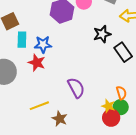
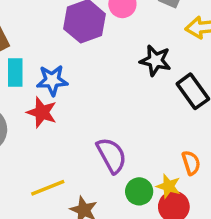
black star: (102, 34) -> (155, 61), turned 30
green circle: (121, 107) -> (139, 191), moved

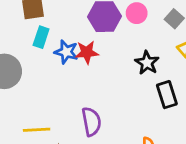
red star: (42, 112) -> (87, 52), moved, turned 30

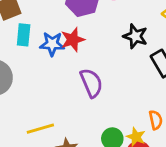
purple semicircle: (91, 122) -> (91, 83), moved

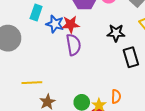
black star: (135, 36) -> (116, 33), turned -30
purple semicircle: (91, 83) -> (73, 45), moved

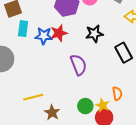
black star: (116, 33) -> (94, 34), moved
purple semicircle: (73, 45) -> (78, 65), moved

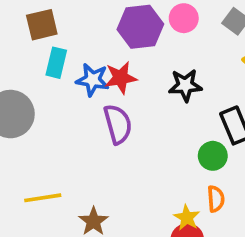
purple semicircle: (78, 65) -> (118, 124), moved
yellow line: (33, 97) -> (43, 198), moved
green circle: (85, 106) -> (213, 156), moved

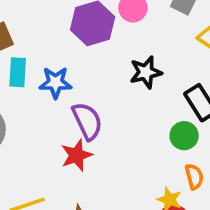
red star: (121, 78) -> (76, 155), moved

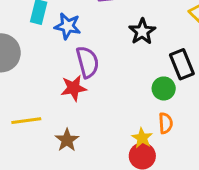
black star: (146, 72) -> (142, 31), turned -30

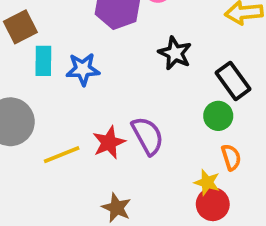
purple semicircle: (88, 62) -> (148, 136), moved
yellow line: (26, 121) -> (62, 155), moved

